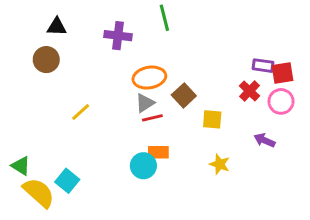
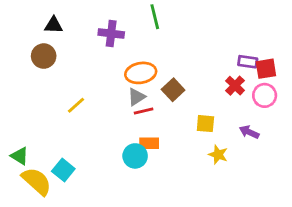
yellow square: (212, 119) -> (205, 124), moved
yellow star: (220, 164) -> (218, 155), moved

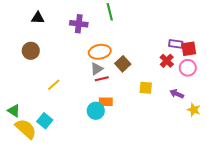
brown circle: (44, 56) -> (31, 51), moved
yellow line: (76, 105) -> (54, 85), moved
yellow star: (218, 155) -> (194, 110), moved

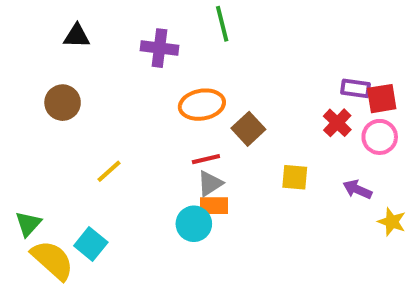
gray triangle: (97, 69) -> (210, 183), moved
green triangle: (14, 111) -> (28, 224), turned 40

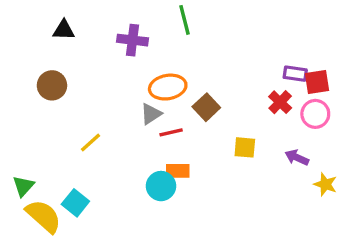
gray triangle: (210, 183) -> (151, 114), moved

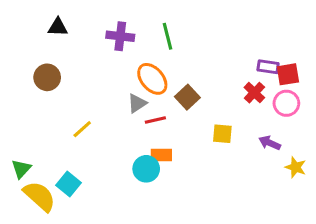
green line: (184, 20) -> (168, 36), moved
orange ellipse: (168, 87) -> (152, 79), turned 60

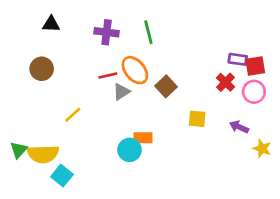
red line: (155, 120) -> (108, 76), moved
cyan square: (68, 184) -> (62, 176), moved
yellow semicircle: (40, 196) -> (43, 154), moved, turned 136

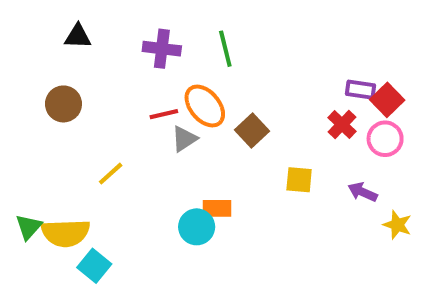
red square: (255, 66) -> (387, 100), turned -35

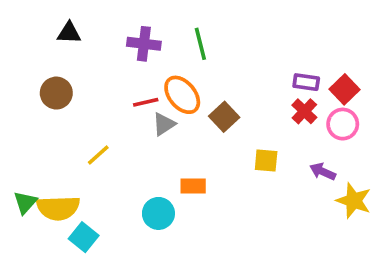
purple rectangle: (360, 90) -> (306, 82), moved
yellow star: (397, 225) -> (354, 201), size x1.4
cyan circle: (197, 227) -> (158, 213), moved

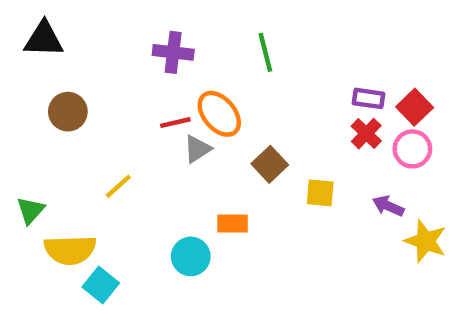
black triangle: (69, 33) -> (44, 39), moved, size x1.4
green line: (200, 44) -> (265, 52), moved
brown square: (224, 117) -> (270, 164), moved
green triangle: (25, 202) -> (31, 210), moved

